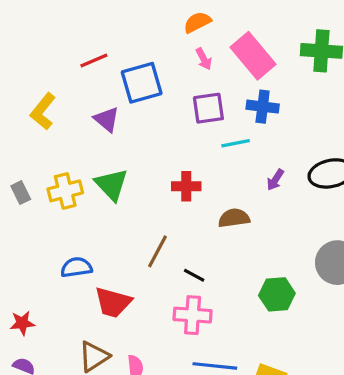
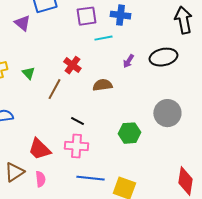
green triangle: (111, 185) -> (28, 73), moved, size x0.6
red cross: (186, 186) -> (72, 65), turned 36
brown line: (158, 251) -> (54, 89), moved
red trapezoid: (113, 302) -> (39, 149), moved, turned 30

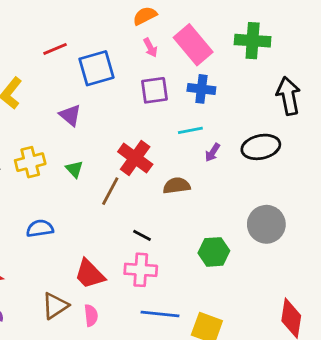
purple triangle: (22, 23) -> (70, 115), moved
cyan line: (103, 38) -> (190, 130), moved
red cross: (72, 65) -> (135, 158), size x1.4

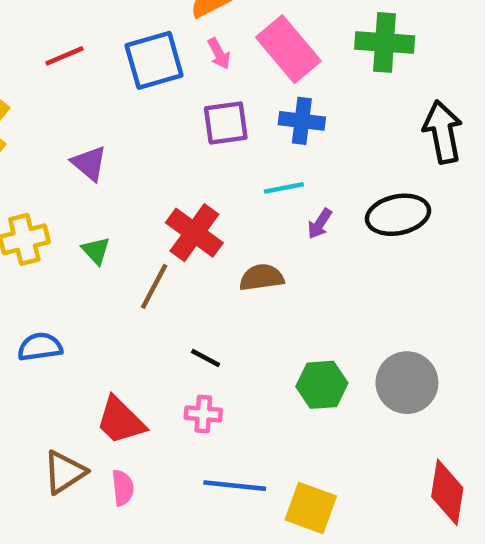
blue square: (96, 68) -> (154, 60), moved
gray circle: (266, 224) -> (407, 383), moved
pink cross: (141, 270) -> (203, 414), size x0.7

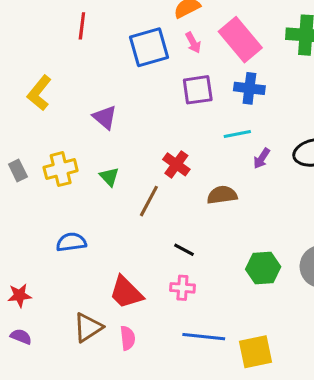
red line: (65, 56) -> (82, 26), moved, turned -60
red cross: (194, 233) -> (176, 164), size x0.7
yellow square: (311, 508) -> (256, 352), turned -32

